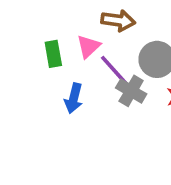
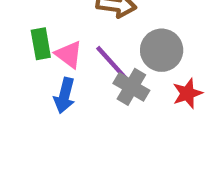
pink triangle: (89, 46) -> (69, 55), moved, turned -40

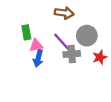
pink triangle: (69, 55) -> (36, 45), moved, turned -48
gray cross: (131, 87) -> (72, 54), turned -35

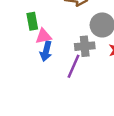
purple line: (62, 42) -> (73, 66), moved, turned 66

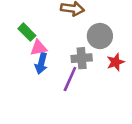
green rectangle: (32, 21) -> (27, 32), turned -35

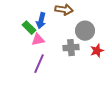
blue arrow: (41, 63) -> (41, 21), moved
purple line: (70, 79) -> (39, 64), moved

